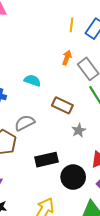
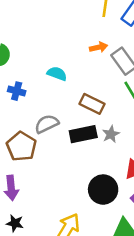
orange arrow: (67, 58) -> (99, 47), turned 56
black rectangle: (46, 160) -> (83, 134), moved

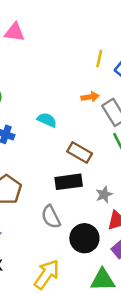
gray semicircle: (47, 124) -> (51, 217), moved, turned -95
gray star: (111, 134) -> (104, 195), moved

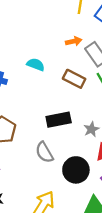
brown rectangle: (80, 153) -> (74, 79), moved

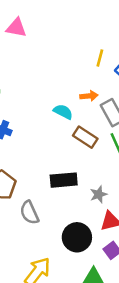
cyan semicircle: (36, 65) -> (63, 112), moved
gray semicircle: (44, 152) -> (29, 213), moved

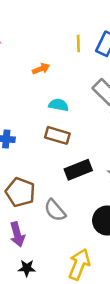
orange arrow: (89, 96) -> (41, 69), moved
brown rectangle: (85, 137) -> (57, 135), moved

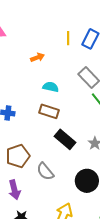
black rectangle: (78, 170) -> (65, 139), turned 60
brown pentagon: (20, 192) -> (18, 156), turned 30

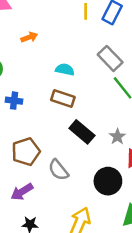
orange arrow: (37, 57) -> (29, 37), moved
purple arrow: (14, 190) -> (22, 192), turned 72

